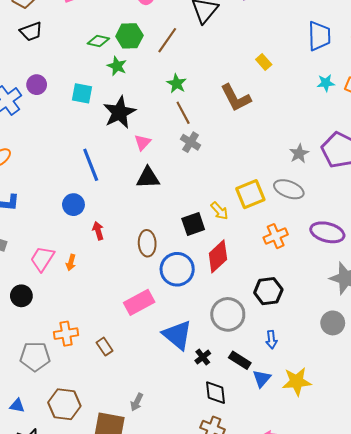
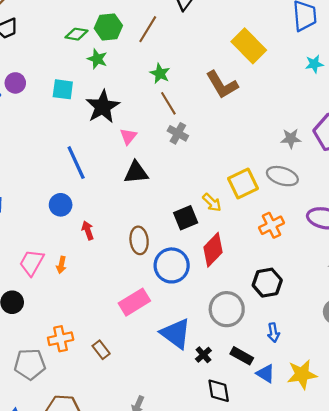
yellow rectangle: (264, 62) -> (249, 46), size x2.0
gray star: (299, 153) -> (291, 138), turned 30
blue triangle: (262, 379) -> (266, 374), turned -36

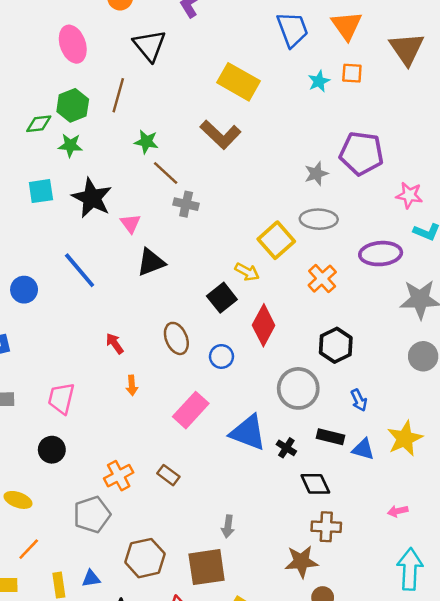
blue circle: (61, 205) -> (24, 290), moved
orange arrow: (61, 265) -> (132, 385), moved
blue circle: (172, 265) -> (221, 356), size x0.6

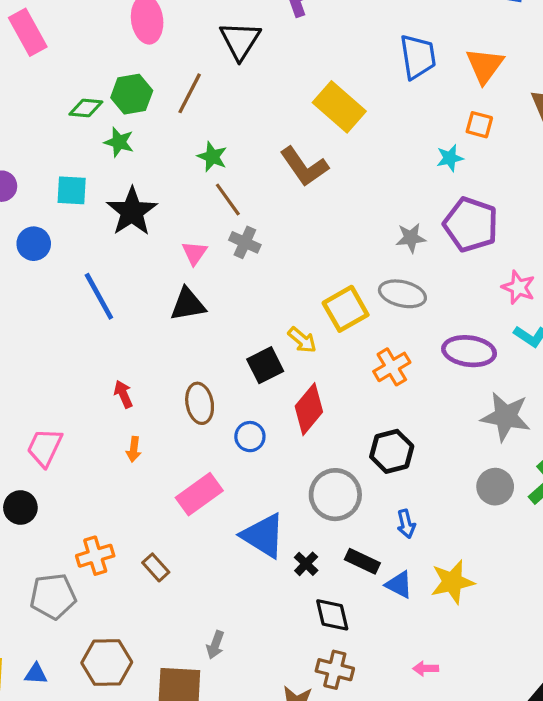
cyan star: (319, 81) -> (450, 158), moved
pink triangle: (131, 223) -> (194, 253), moved
blue circle: (24, 290) -> (34, 244), moved

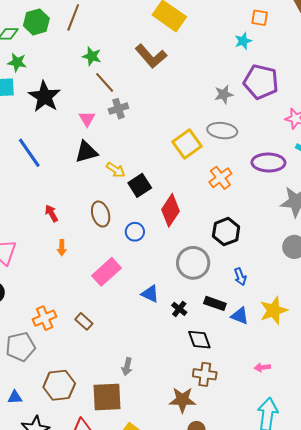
green star: (119, 142) -> (17, 62), moved
gray cross: (245, 242) -> (118, 109), turned -36
yellow arrow: (302, 340) -> (116, 170), moved
blue triangle: (263, 536) -> (150, 294), size x0.6

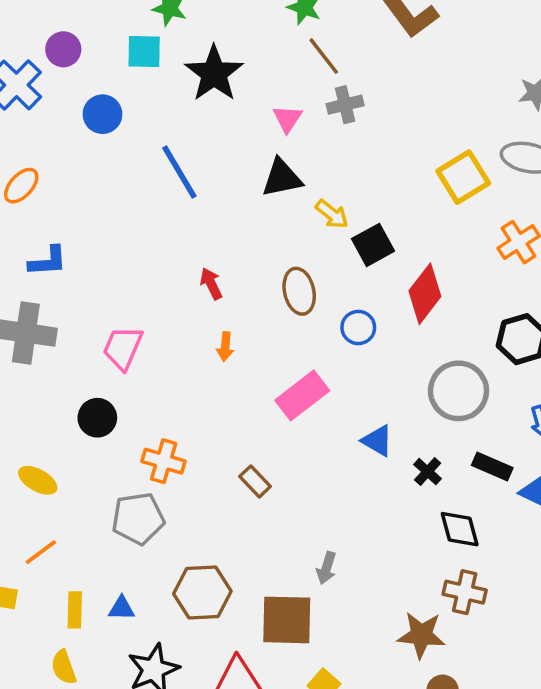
orange cross: (45, 318) -> (164, 461), moved, turned 35

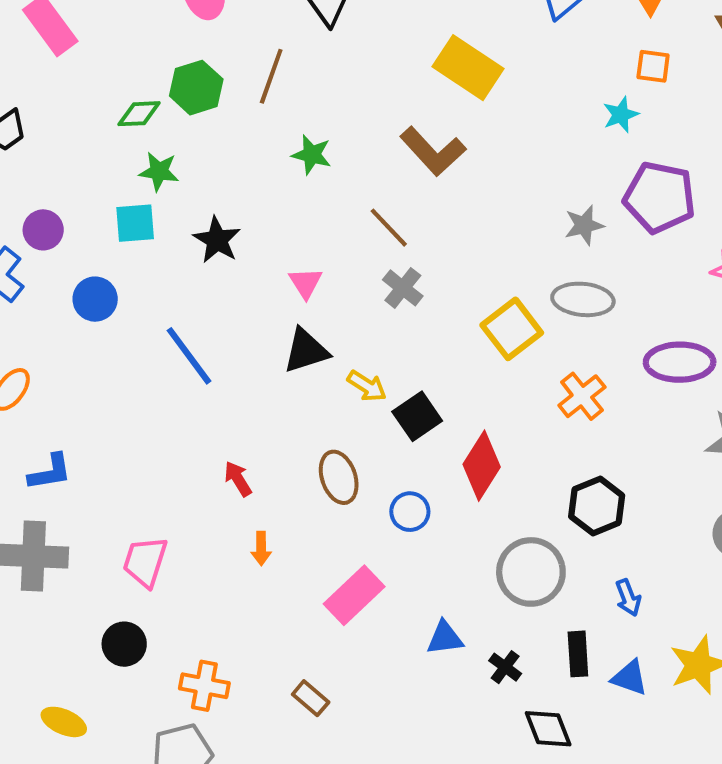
brown line: (324, 56) -> (389, 228), moved
black star: (214, 73) -> (217, 240), size x0.7
gray cross: (345, 105) -> (403, 288), moved, turned -32
blue triangle: (377, 441) -> (445, 638), turned -32
black rectangle: (492, 466) -> (578, 654), turned 69

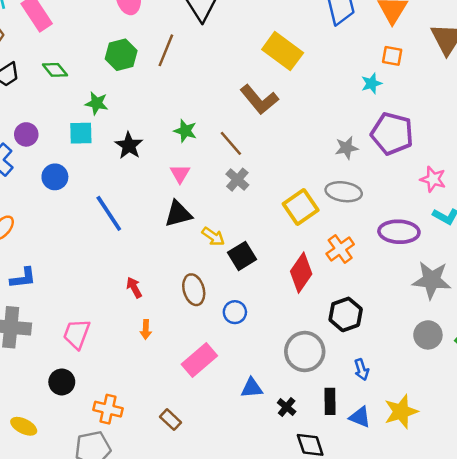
green diamond: (139, 114) -> (55, 70), moved, turned 50
green star: (312, 155) -> (185, 131), moved
red diamond: (482, 466) -> (301, 273), moved

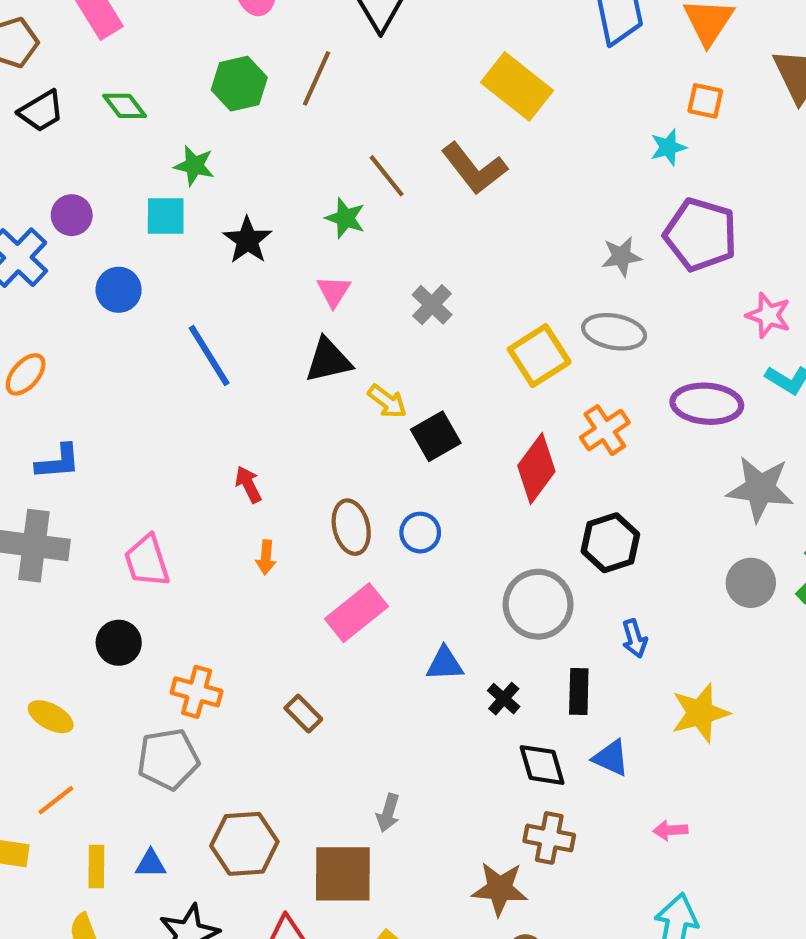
brown line: (231, 143) -> (387, 176), moved
brown ellipse: (194, 290) -> (351, 527), moved
pink trapezoid: (77, 334) -> (147, 561), turned -40
blue triangle: (360, 417) -> (611, 758), moved

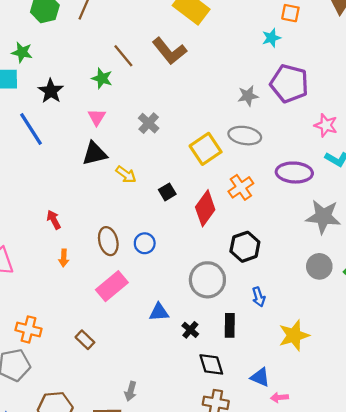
blue line: (209, 355) -> (31, 129), moved
black square: (436, 436) -> (167, 192), moved, size x0.7
blue triangle: (611, 758) -> (260, 377), moved

